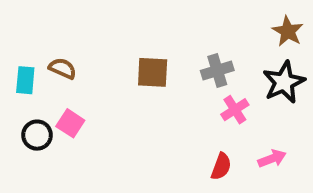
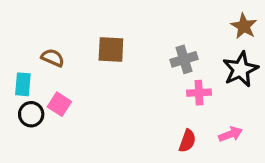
brown square: (153, 72) -> (111, 49), moved
cyan rectangle: (25, 80) -> (23, 84), moved
pink cross: (235, 110) -> (199, 93), turned 30

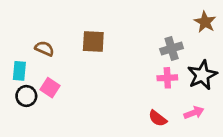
gray cross: (184, 59) -> (172, 49), moved
black star: (241, 69) -> (202, 75), moved
red semicircle: (187, 141) -> (158, 118), turned 108

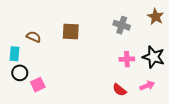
gray cross: (172, 49) -> (122, 25), moved, turned 35
black star: (202, 75) -> (153, 57), turned -30
pink square: (50, 88) -> (38, 85), moved, turned 32

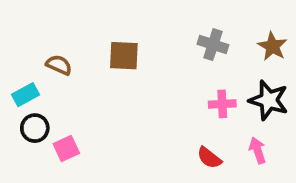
brown star: (156, 17) -> (272, 46), moved
cyan rectangle: (14, 54) -> (25, 95), turned 56
pink arrow: (147, 86) -> (258, 150), turned -88

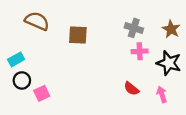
brown semicircle: (59, 65) -> (37, 21), moved, size x1.5
pink cross: (222, 104) -> (140, 51), moved
red semicircle: (209, 158) -> (131, 89), moved

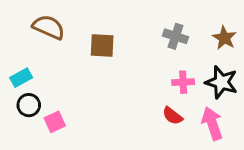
pink cross: (140, 51) -> (183, 82), moved
pink arrow: (162, 94) -> (212, 123), size x1.5

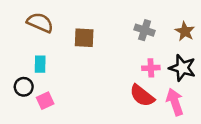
cyan rectangle: (21, 78) -> (40, 64), moved, turned -60
red semicircle: (172, 116) -> (142, 96), size x1.5

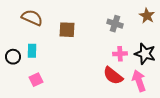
brown star: (185, 31) -> (147, 16), moved
black circle: (24, 87) -> (13, 57), moved

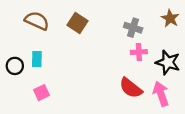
brown square: (67, 30) -> (77, 23), moved, turned 30
pink cross: (120, 54) -> (139, 52), moved

